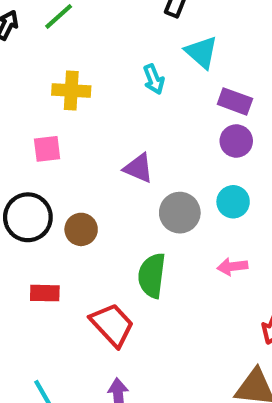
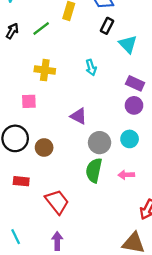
cyan triangle: (201, 52) -> (128, 44), moved
green semicircle: (152, 276) -> (94, 170), moved

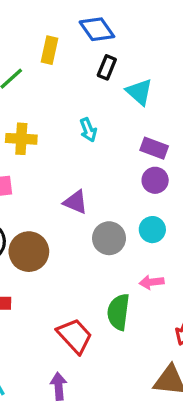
brown circle: (44, 147) -> (29, 252), size x1.5
green semicircle: (94, 170) -> (118, 312), moved
red trapezoid: (57, 202) -> (75, 336), moved

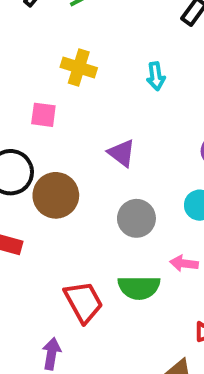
gray circle: (109, 238) -> (136, 218), moved
green semicircle: (118, 312) -> (139, 287), turned -111

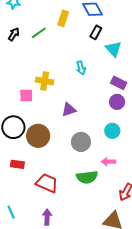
yellow cross: (79, 68) -> (45, 81), moved
purple triangle: (122, 153) -> (69, 110), turned -49
red trapezoid: (84, 302) -> (47, 183), moved, turned -30

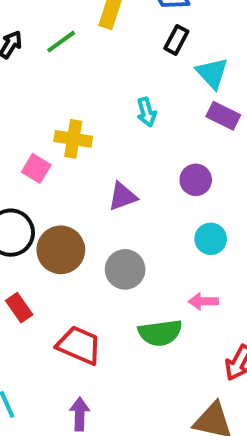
purple rectangle: (119, 83) -> (223, 116), moved
pink square: (26, 96) -> (36, 168), turned 32
purple circle: (117, 102) -> (196, 180), moved
gray circle: (81, 142) -> (125, 269), moved
red rectangle: (17, 164) -> (19, 308), turned 48

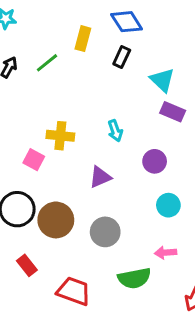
black rectangle: (176, 40) -> (122, 57), moved
cyan arrow: (147, 112) -> (115, 131), moved

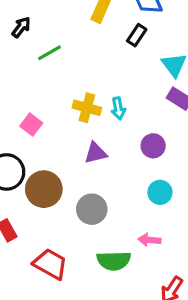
green line: (47, 63) -> (50, 53), moved
yellow cross: (60, 136) -> (87, 108), moved

